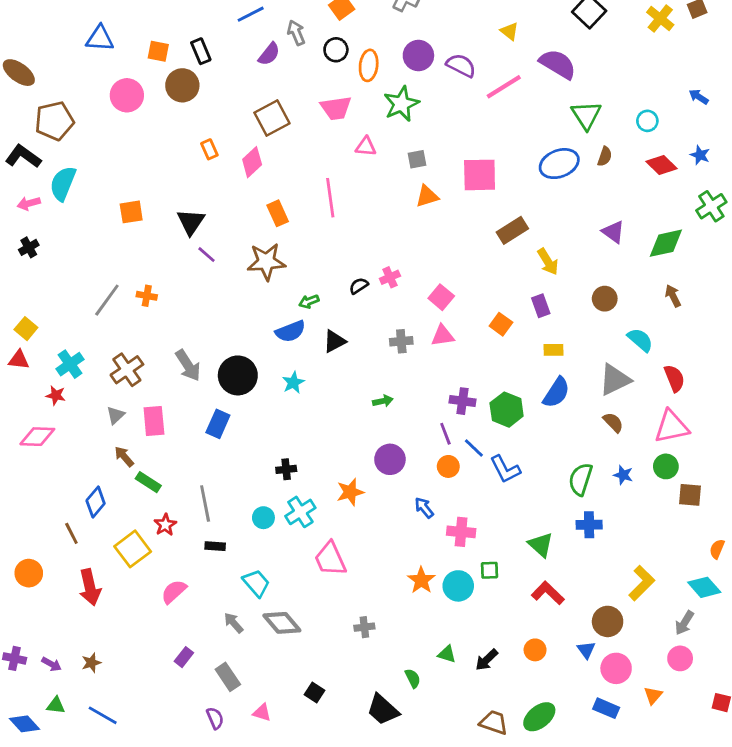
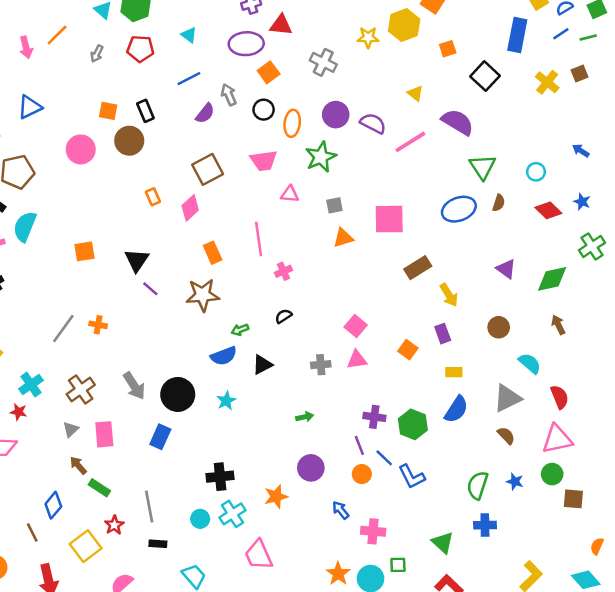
blue triangle: (100, 38) -> (30, 107), moved, turned -30
pink cross: (390, 277) -> (283, 271), moved
black cross: (286, 469) -> (220, 477), size x1.5

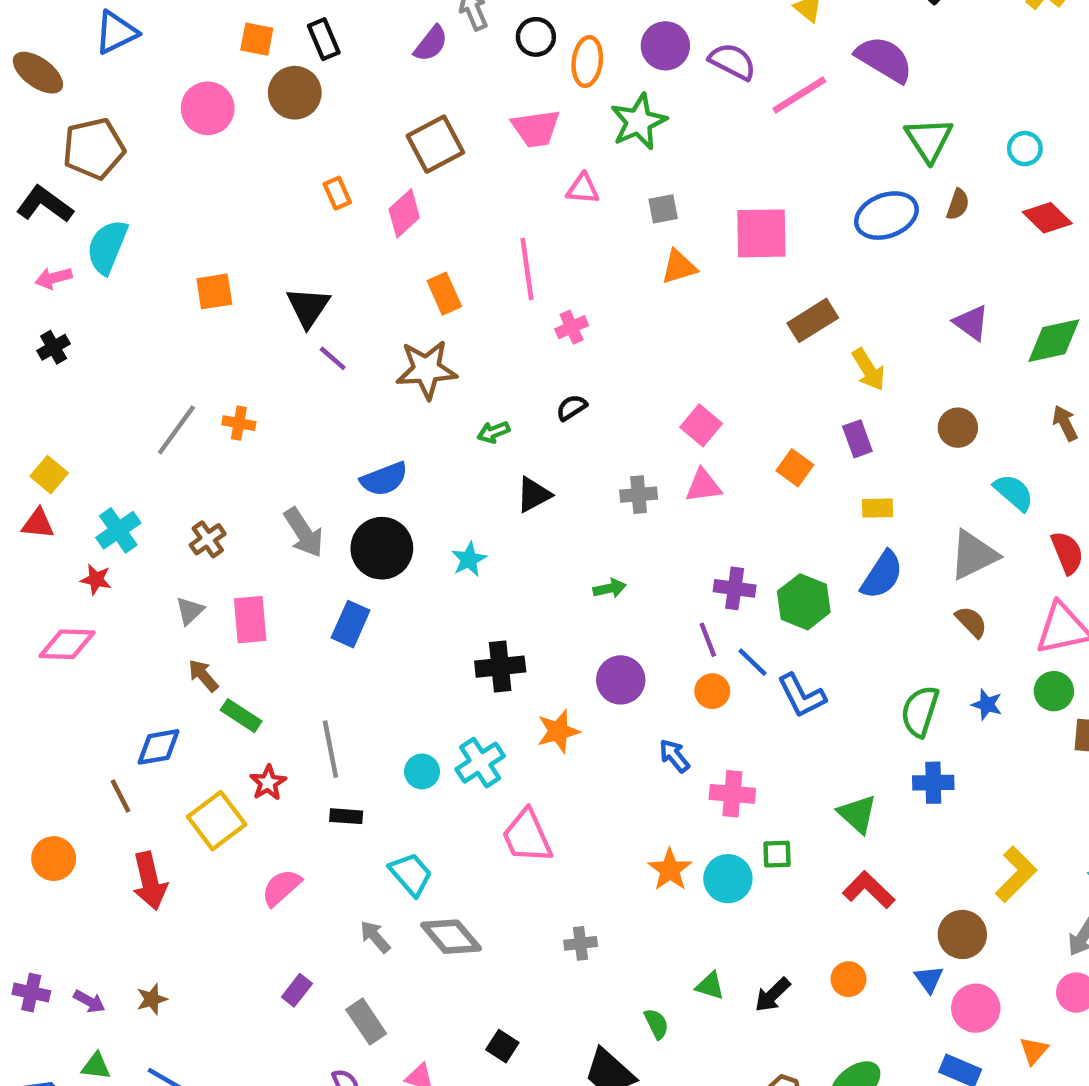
blue semicircle: (224, 356) -> (384, 479), moved
brown cross: (81, 389) -> (208, 539), size x0.7
black cross: (220, 477) -> (500, 667), moved
blue diamond: (53, 505) -> (159, 747), turned 40

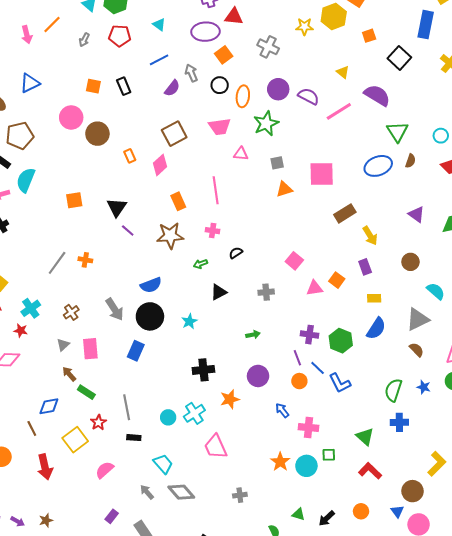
brown circle: (295, 93) -> (97, 134), moved
pink cross: (572, 327) -> (213, 231), moved, turned 32
pink triangle: (703, 486) -> (315, 288), moved

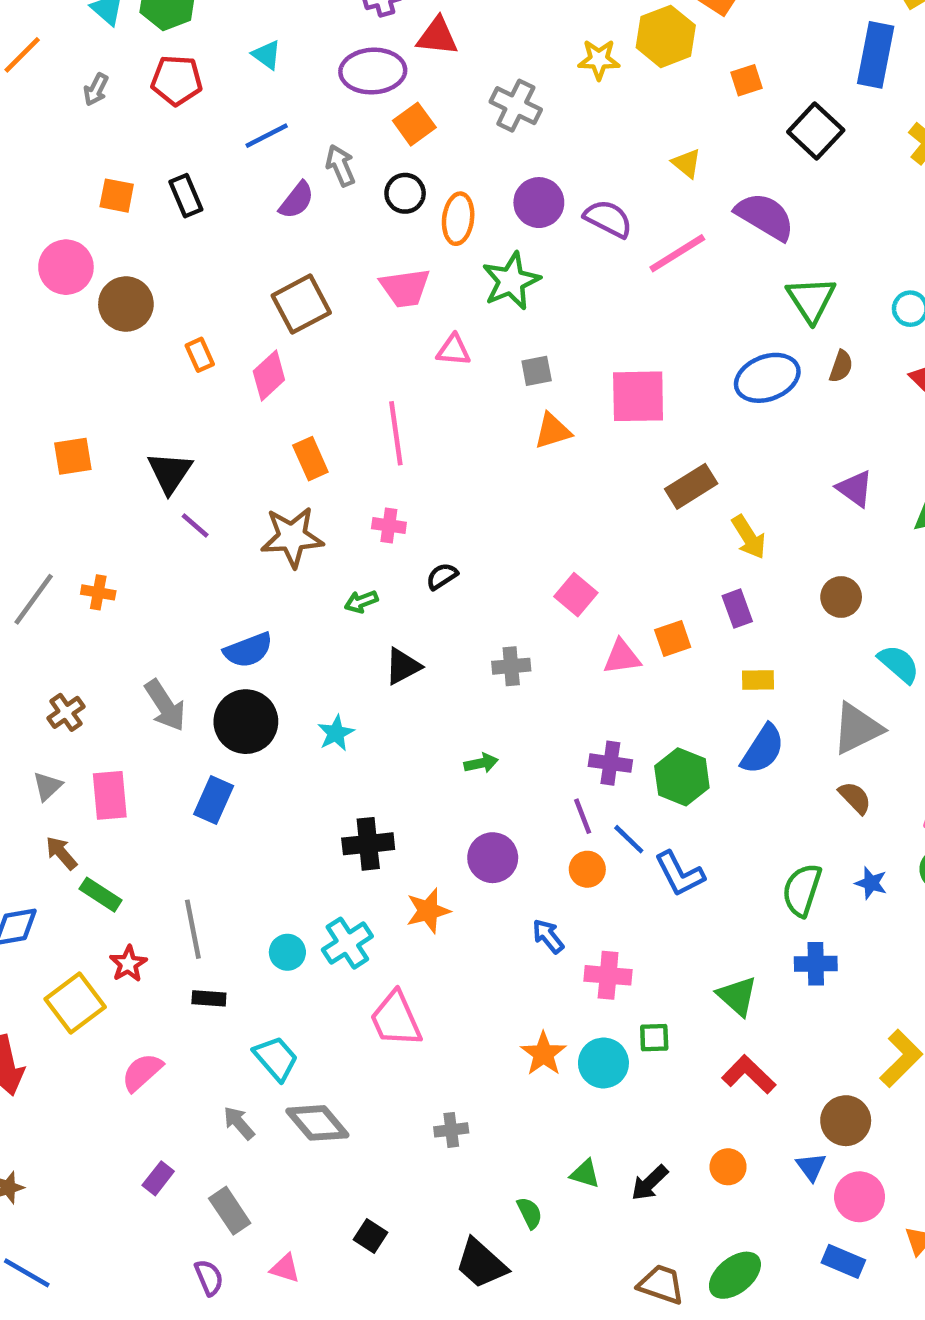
orange square: (337, 280) -> (673, 639), turned 35

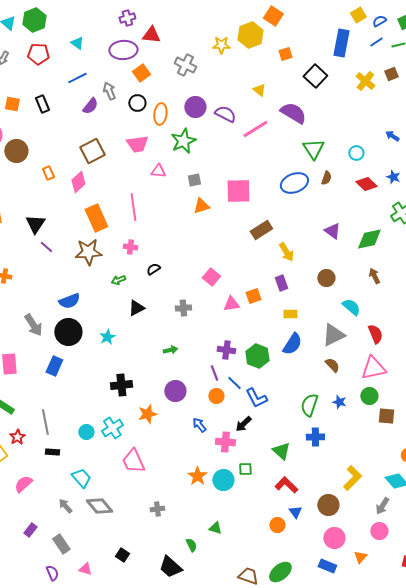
orange rectangle: (310, 459) -> (96, 218), size x1.5
blue triangle: (811, 1167) -> (295, 512), moved
black arrow: (650, 1183) -> (243, 424), moved

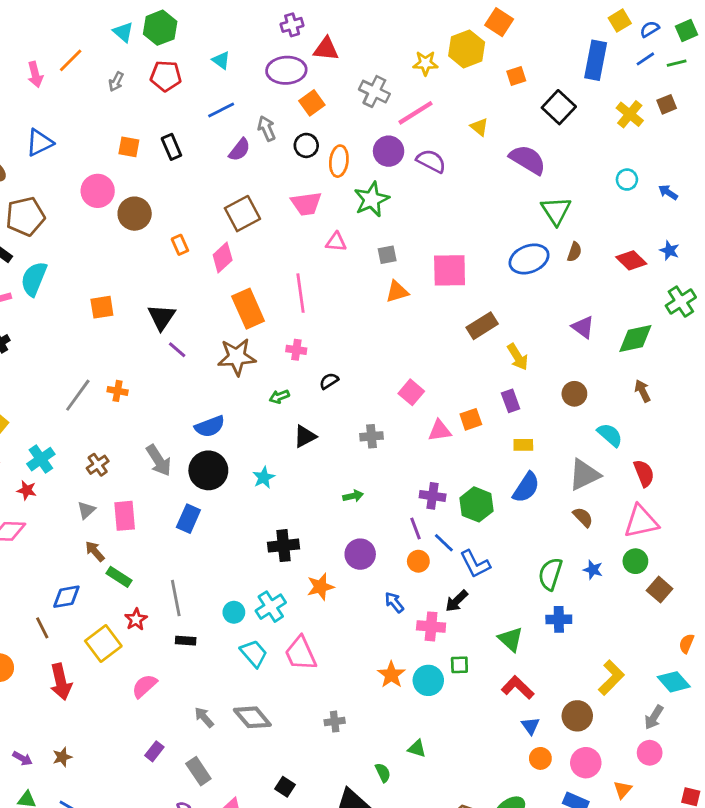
pink line: (255, 129) -> (415, 113), moved
cyan circle: (356, 153) -> (627, 180), moved
brown square: (386, 416) -> (660, 590), turned 36
cyan trapezoid: (81, 478) -> (254, 653), moved
orange circle: (277, 525) -> (540, 758), moved

